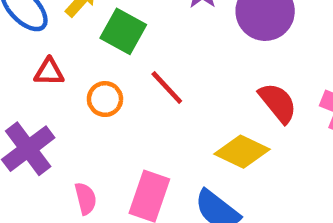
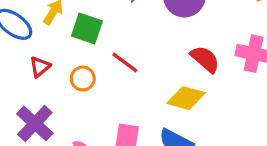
red triangle: (49, 72) -> (40, 67), turned -30

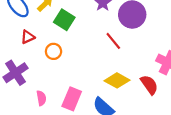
red semicircle: (205, 59) -> (149, 85), moved
red line: (125, 63) -> (113, 41), moved

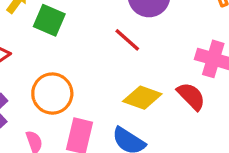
orange circle: (54, 51) -> (52, 94), moved, size x1.6

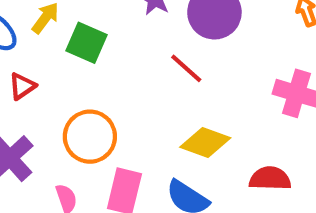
red semicircle: (191, 96) -> (270, 179), moved, turned -44

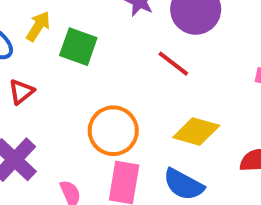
orange circle: (90, 137) -> (113, 131), moved

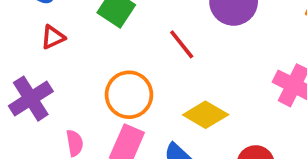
red line: (173, 64) -> (182, 44), moved

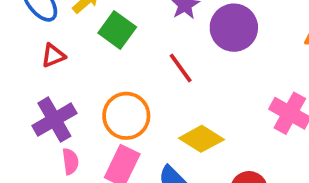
purple cross: (31, 99) -> (54, 120), moved

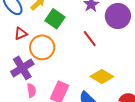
orange circle: (126, 116) -> (42, 47), moved

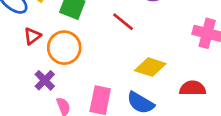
purple cross: (22, 68) -> (45, 80), size x0.7

